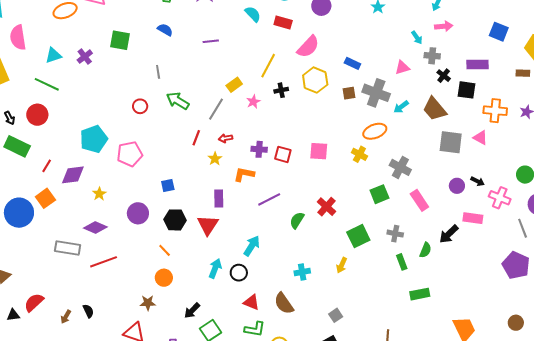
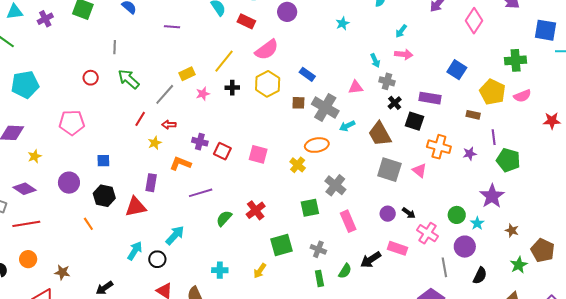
cyan pentagon: (94, 139) -> (25, 85), moved
red triangle: (208, 225) -> (136, 207), turned 35
orange circle: (164, 278) -> (28, 259), moved

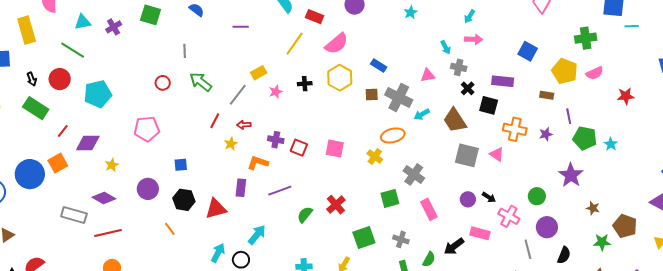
yellow line: (224, 61) -> (295, 44), moved
purple rectangle: (151, 183) -> (241, 188), moved
cyan star: (477, 223) -> (611, 144), moved
green star: (519, 265) -> (602, 242), turned 30

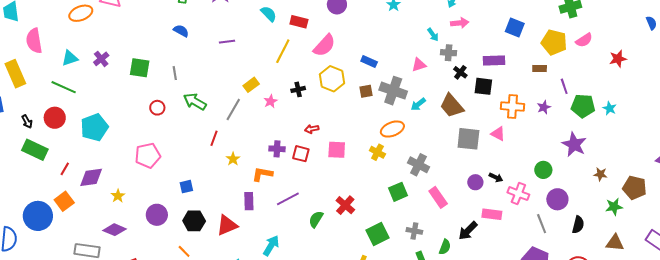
green square: (151, 15) -> (140, 68), moved
red arrow: (244, 125) -> (312, 129), moved

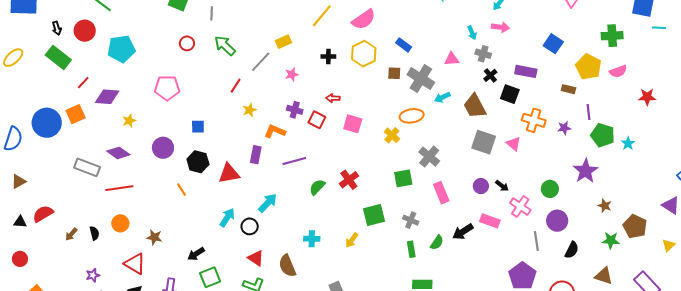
pink star: (270, 101) -> (292, 74), moved

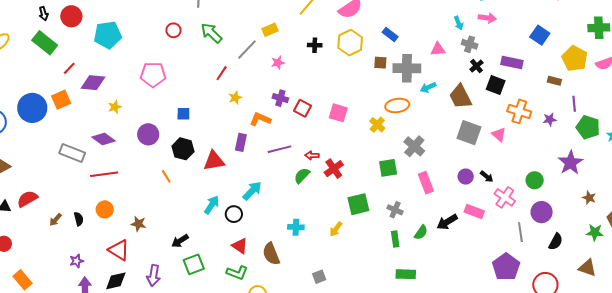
gray cross: (421, 79) -> (407, 68), turned -32
red arrow: (333, 98) -> (312, 155), moved

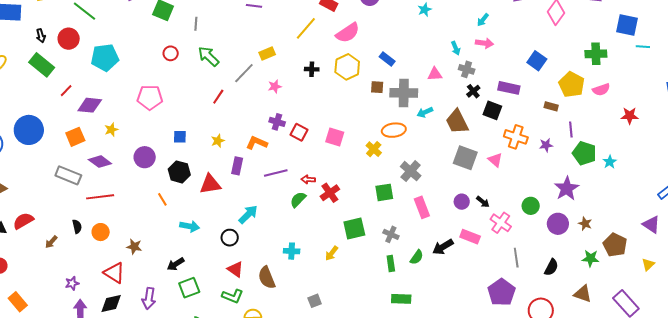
yellow star: (235, 98) -> (218, 141), moved
orange square: (61, 100) -> (75, 137), moved
cyan arrow: (212, 205) -> (190, 226), moved, turned 66
purple circle: (542, 212) -> (558, 224), moved
black semicircle: (79, 219) -> (77, 227), moved

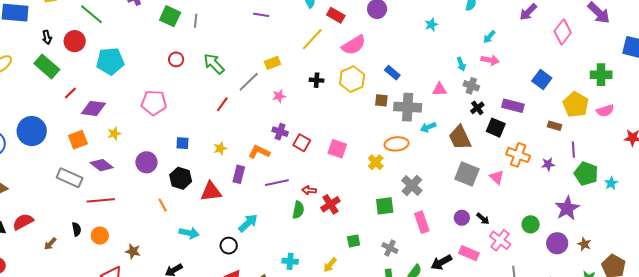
gray line: (196, 24) -> (196, 21), moved
green semicircle: (298, 199) -> (298, 210), turned 144
green square: (354, 229) -> (354, 241), size x0.6

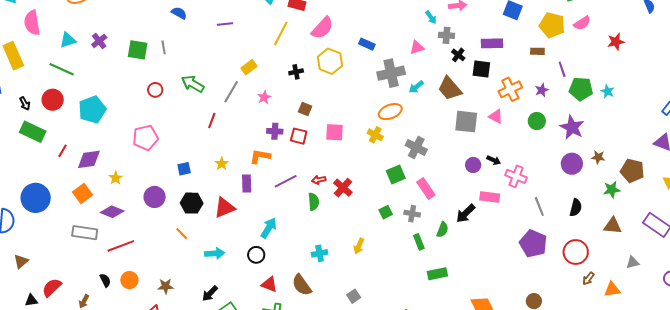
brown square: (381, 100) -> (305, 109), moved, turned 32
orange cross: (518, 155) -> (510, 89), turned -30
pink rectangle: (422, 222) -> (426, 189), moved
green circle: (531, 224) -> (537, 121), moved
green square: (354, 241) -> (386, 212), moved

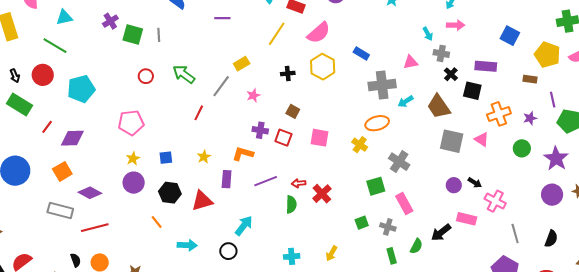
purple cross: (99, 41) -> (110, 21), moved
yellow star: (116, 178) -> (133, 159), moved

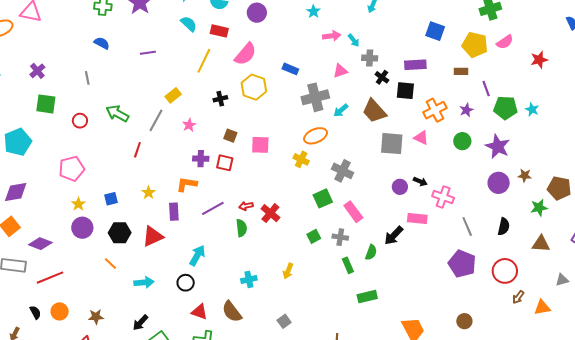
pink arrow: (456, 25) -> (332, 36), moved
green square: (133, 35) -> (46, 104), moved
pink square: (319, 138) -> (260, 145), moved

